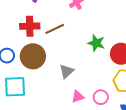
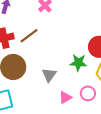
green star: (96, 43) -> (78, 63), moved

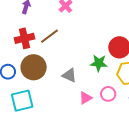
gray triangle: (49, 75) -> (69, 75), turned -42

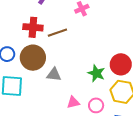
gray triangle: (69, 75) -> (54, 75), moved, turned -35

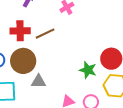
gray triangle: (54, 75) -> (39, 81), moved

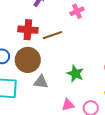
green star: (88, 70) -> (75, 74), moved

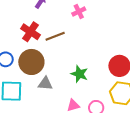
red cross: (28, 30) -> (30, 32), turned 30

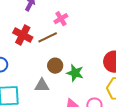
pink cross: (79, 12) -> (61, 19), moved
brown circle: (31, 62) -> (55, 66), moved, size x0.6

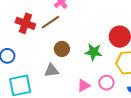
green star: (75, 73) -> (94, 52), moved

